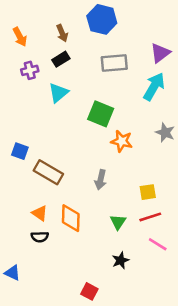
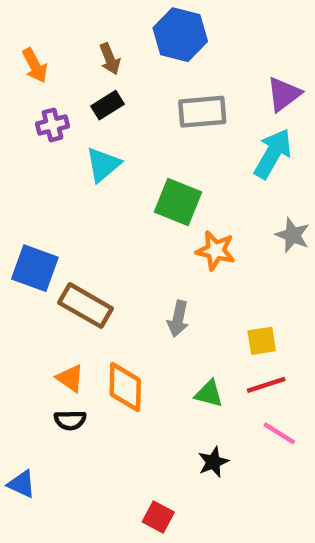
blue square: (20, 151) -> (35, 268), size x1.5
green triangle: (118, 222) -> (209, 394), turned -49

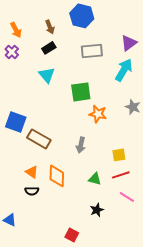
purple cross: (52, 125) -> (12, 52), moved, turned -32
cyan triangle: (103, 165) -> (47, 75), turned -30
green square: (178, 202) -> (81, 92), turned -30

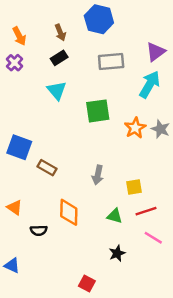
orange star: (98, 114) -> (135, 128), moved, turned 30
brown rectangle: (39, 139) -> (47, 168), size x0.7
yellow square: (119, 155) -> (134, 187), moved
orange triangle: (32, 172) -> (14, 207), moved

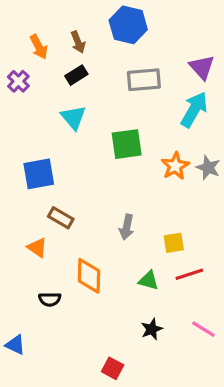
orange arrow: (19, 36) -> (39, 47), moved
purple triangle: (156, 52) -> (202, 67), turned -35
blue square: (19, 147) -> (39, 174), moved, turned -30
orange triangle: (14, 207) -> (37, 248), moved
pink line: (153, 238) -> (203, 329), moved

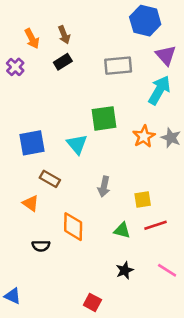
blue hexagon: (128, 25) -> (145, 21), moved
cyan triangle: (73, 117) -> (77, 144), moved
blue triangle: (15, 345) -> (13, 296), moved

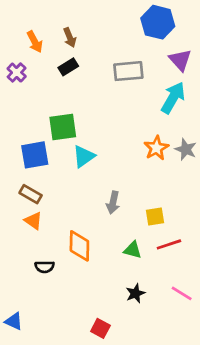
green square: (104, 118) -> (63, 127), moved
cyan triangle: (77, 144) -> (84, 156), turned 35
brown rectangle: (50, 179) -> (31, 194), moved

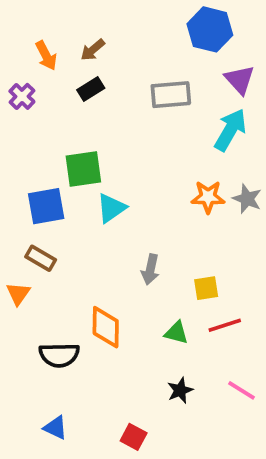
brown arrow: (70, 38) -> (93, 50), turned 72
orange star: (156, 148) -> (208, 197), turned 30
orange triangle: (33, 221) -> (18, 294), moved, turned 30
black semicircle: (45, 267) -> (59, 355), size x1.5
blue triangle: (14, 321) -> (55, 428), moved

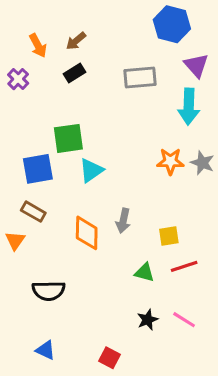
cyan arrow: (230, 130) -> (189, 106), turned 152
orange diamond: (106, 327) -> (87, 233), moved
pink line: (241, 390) -> (184, 320), moved

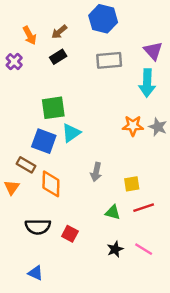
blue hexagon: (172, 24) -> (103, 19), moved
blue square: (38, 169) -> (44, 141), moved, turned 30
orange diamond: (87, 233) -> (51, 184), moved
red square: (109, 358) -> (70, 234), moved

